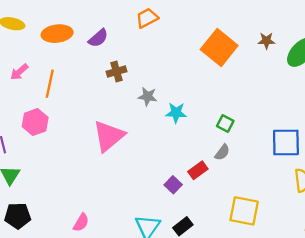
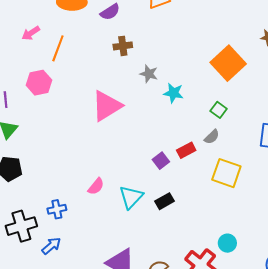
orange square: (219, 47) -> (228, 63), moved
yellow square: (244, 211) -> (226, 173), moved
pink semicircle: (81, 223) -> (96, 186), moved

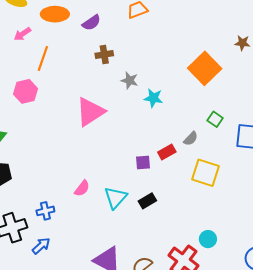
pink arrow: (31, 33) -> (22, 34), moved
green square: (219, 110) -> (215, 119), moved
purple square: (161, 161) -> (143, 162), turned 35

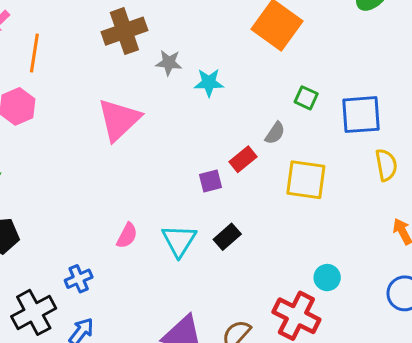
brown cross: (104, 55) -> (124, 31), size x1.6

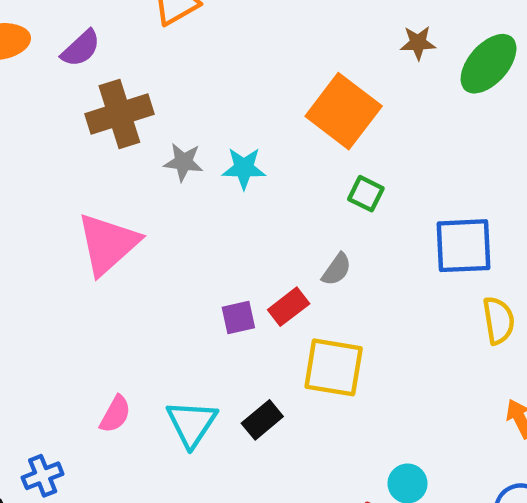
cyan star: (209, 83) -> (244, 168), moved
green square: (306, 98) -> (366, 194), moved
yellow square: (306, 180) -> (334, 367), moved
purple square: (210, 181) -> (238, 317), moved

